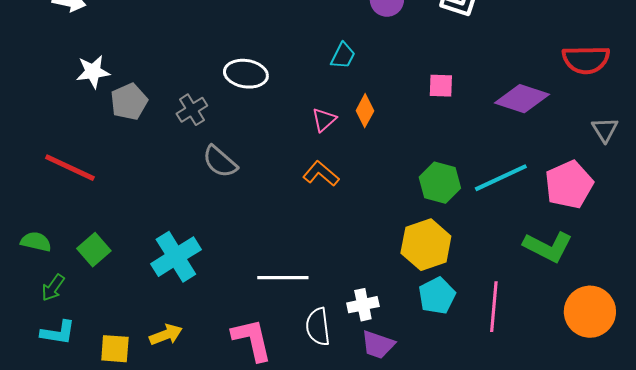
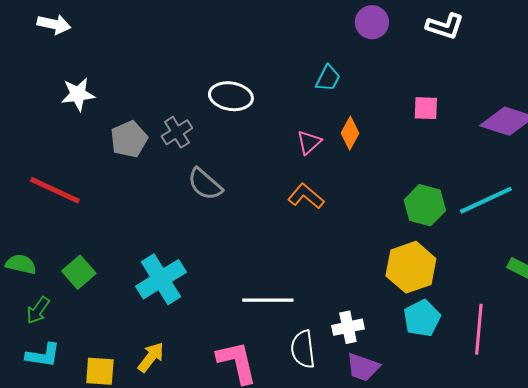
gray pentagon: (129, 102) -> (129, 139), moved
yellow arrow: (166, 335) -> (151, 357), turned -32

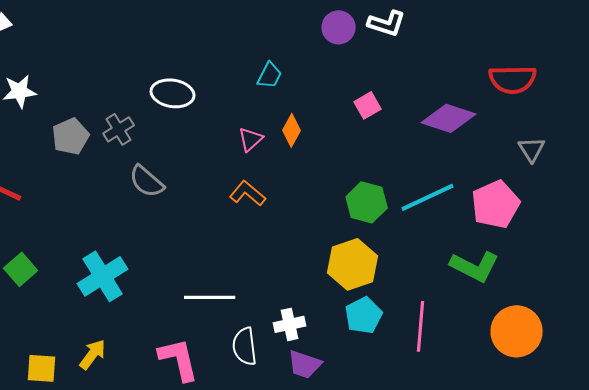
purple circle: (372, 22) -> (339, 27), moved
pink square: (426, 108) -> (368, 105), turned -32

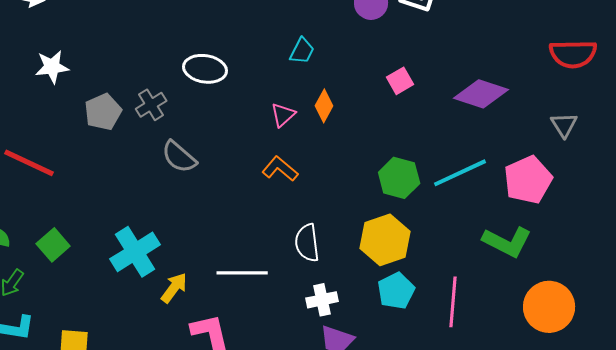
red semicircle: (513, 79) -> (573, 54), moved
white semicircle: (245, 346) -> (307, 243), moved
yellow arrow: (93, 354) -> (174, 288), moved

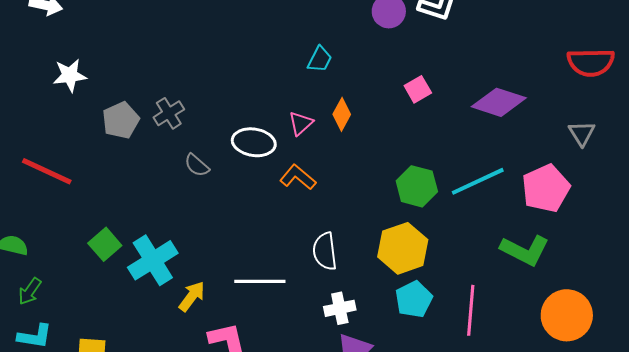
white ellipse: (205, 69) -> (254, 142), moved
gray semicircle: (179, 157) -> (197, 165), size x0.7
green square: (53, 245) -> (105, 244), moved

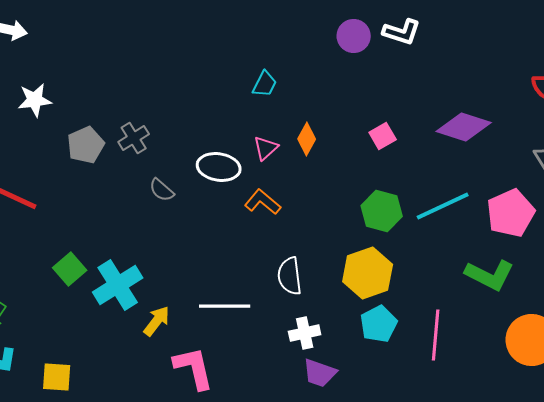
cyan trapezoid: (320, 59) -> (265, 84), moved
pink square: (418, 89) -> (383, 136), moved

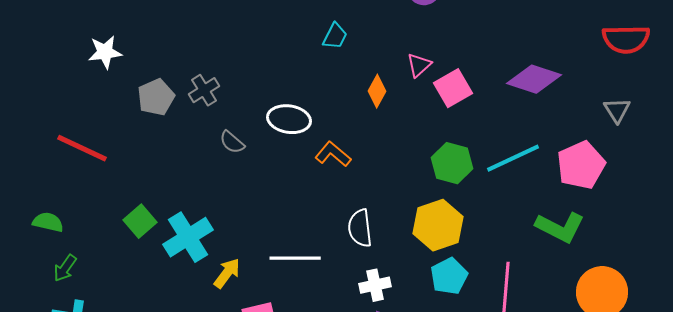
pink square: (383, 136) -> (453, 88), size x1.4
pink triangle: (266, 148) -> (419, 65), moved

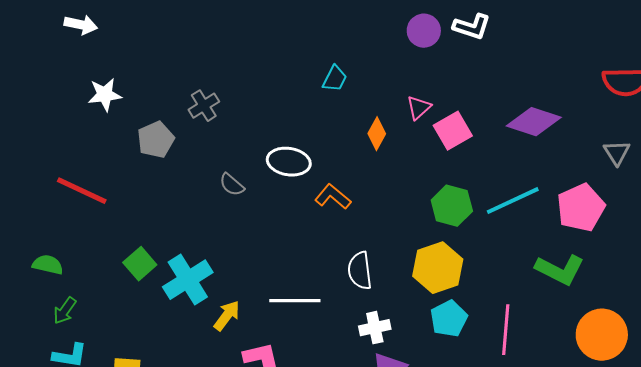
gray cross: (204, 90) -> (204, 106), moved

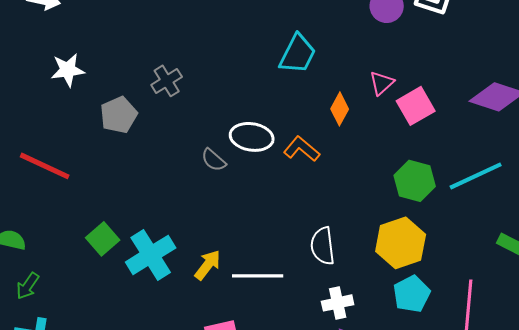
cyan trapezoid: (335, 79) -> (298, 54), size x1.5
gray semicircle: (232, 185) -> (214, 160), moved
orange L-shape: (333, 197) -> (302, 149), moved
yellow arrow: (227, 316) -> (208, 265), moved

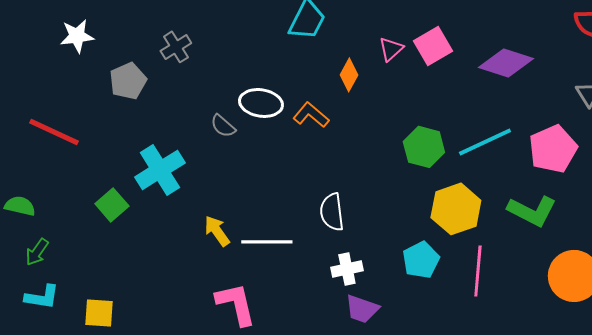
pink square: (416, 106) -> (433, 46), moved
yellow hexagon: (401, 243) -> (456, 209), moved
cyan cross: (151, 255) -> (160, 170), moved
yellow arrow: (208, 265) -> (217, 231), turned -72

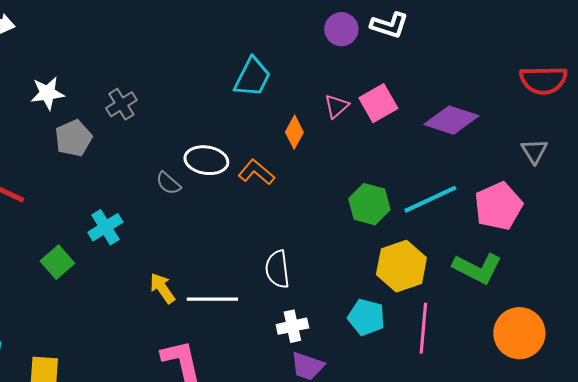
white star: (77, 36) -> (47, 93), moved
cyan cross: (160, 170) -> (105, 227), size x0.7
cyan pentagon: (421, 260) -> (366, 317), turned -30

